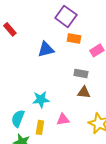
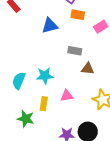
gray rectangle: (81, 73) -> (75, 51), moved
cyan semicircle: (18, 118) -> (19, 81), moved

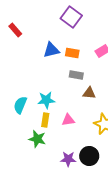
orange rectangle: (78, 15) -> (72, 53), moved
yellow rectangle: (44, 104) -> (45, 120), moved
green star: (26, 119) -> (37, 139), moved

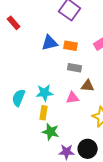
pink triangle: (68, 120) -> (73, 98), moved
green star: (37, 139) -> (51, 132), moved

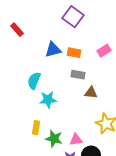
cyan semicircle: (19, 98) -> (34, 81), moved
pink triangle: (73, 98) -> (76, 140), moved
yellow rectangle: (44, 113) -> (36, 128), moved

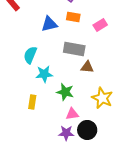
orange rectangle: (74, 53) -> (73, 17), moved
gray rectangle: (78, 75) -> (74, 49), size x1.5
green star: (54, 139) -> (65, 92), moved

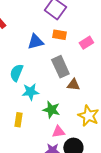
gray rectangle: (74, 49) -> (60, 67), turned 55

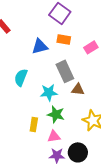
cyan star: (30, 92) -> (49, 92), moved
yellow rectangle: (18, 120) -> (34, 124), moved
pink triangle: (58, 132) -> (54, 136), moved

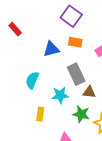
green star: (56, 114) -> (81, 114), moved
yellow rectangle: (34, 124) -> (40, 114), moved

